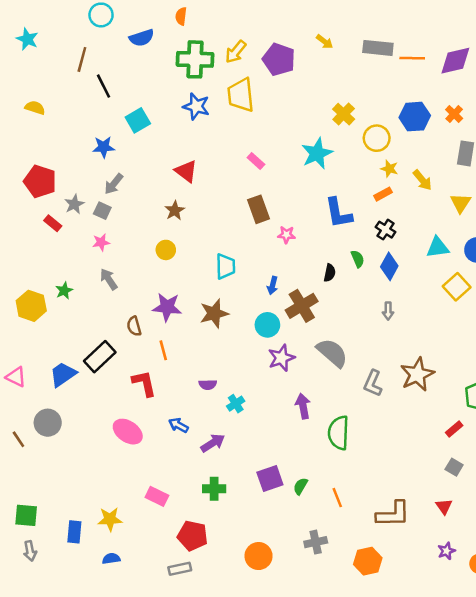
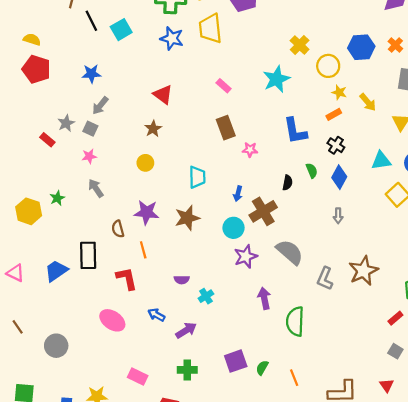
cyan square: (138, 120) -> (121, 30), moved
red pentagon: (40, 181) -> (36, 69), moved
black rectangle: (100, 357) -> (88, 255), turned -48
gray circle: (48, 423) -> (56, 346), moved

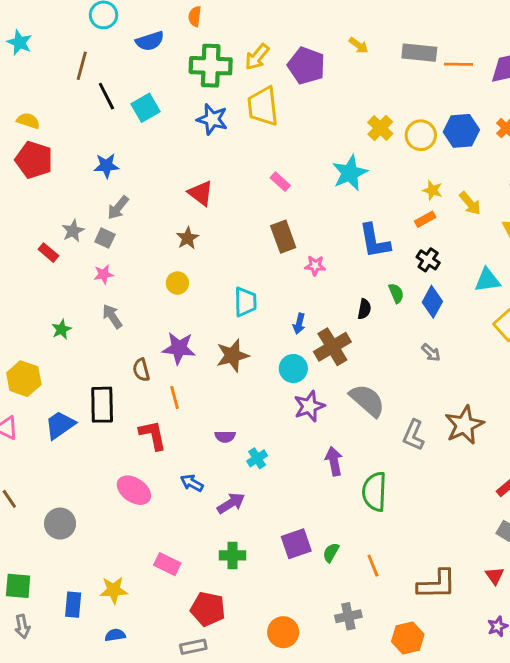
yellow circle: (328, 66) -> (421, 135), moved
yellow hexagon: (29, 211) -> (24, 379), moved
gray arrow: (338, 216) -> (431, 353), turned -48

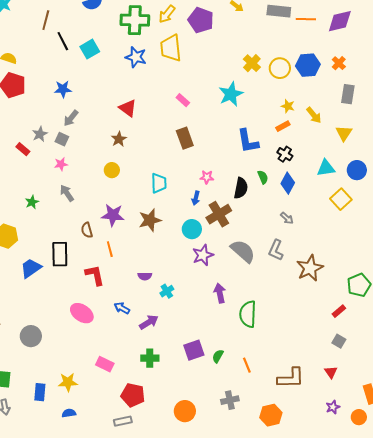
pink star: (315, 266) -> (207, 177), moved
black semicircle: (364, 309) -> (241, 188), size x1.5
gray L-shape: (414, 435) -> (276, 250), moved

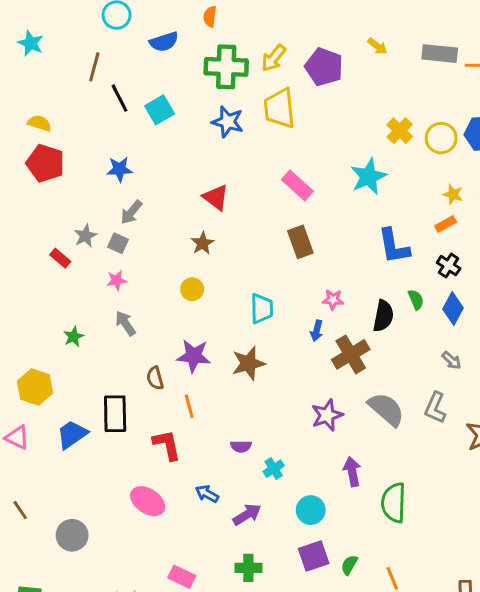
pink rectangle: (183, 100) -> (297, 185), size x1.5
cyan circle: (192, 229) -> (311, 510), moved

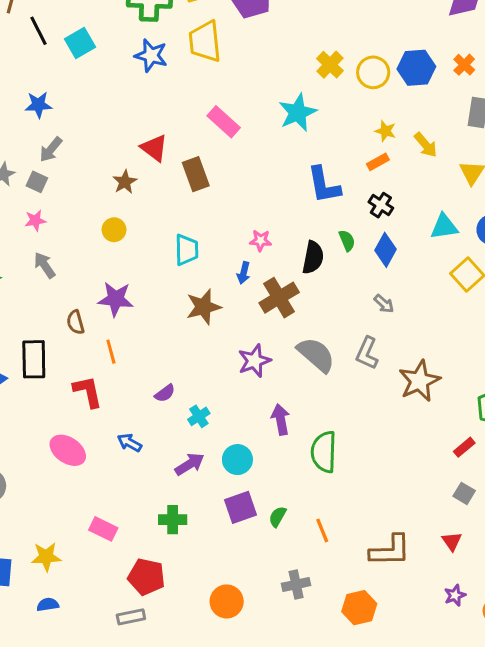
red triangle: (216, 197) -> (154, 148), moved
brown rectangle: (300, 242) -> (196, 174), moved
brown star: (248, 363) -> (203, 307), moved
purple semicircle: (241, 446) -> (165, 393), turned -36
purple arrow: (247, 515) -> (190, 464), moved

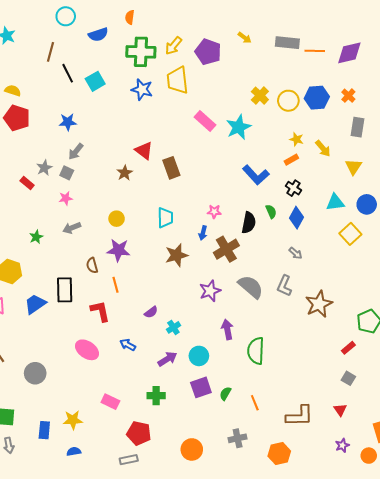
pink rectangle: (224, 122) -> (205, 121), moved
blue L-shape: (324, 185) -> (256, 175), turned -32
yellow circle: (114, 230) -> (117, 219), moved
gray arrow: (45, 265) -> (72, 228), turned -78

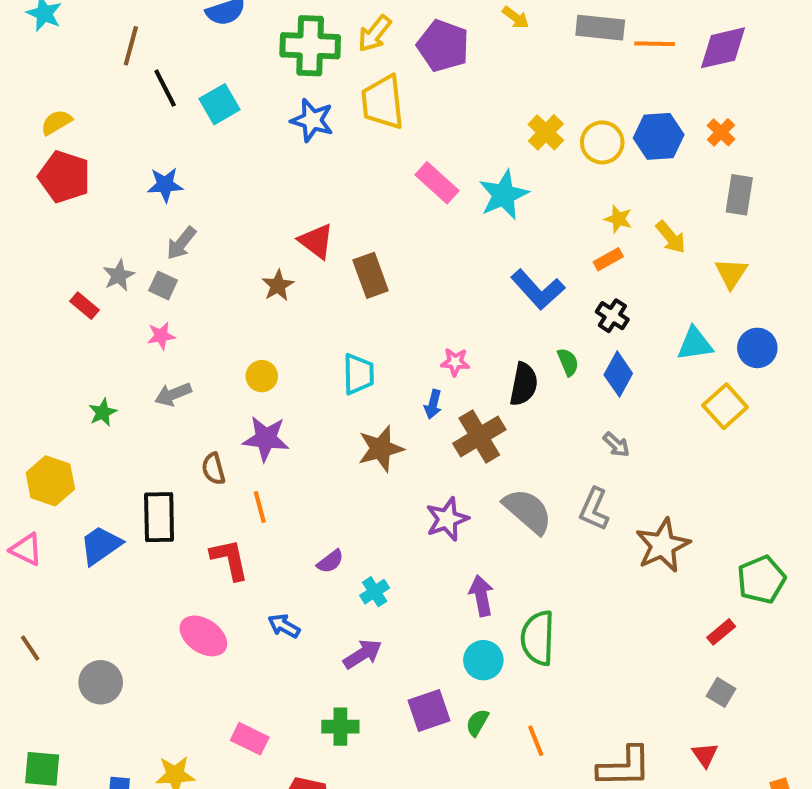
yellow semicircle: (13, 91) -> (56, 122), turned -49
cyan circle: (199, 356) -> (483, 660), moved

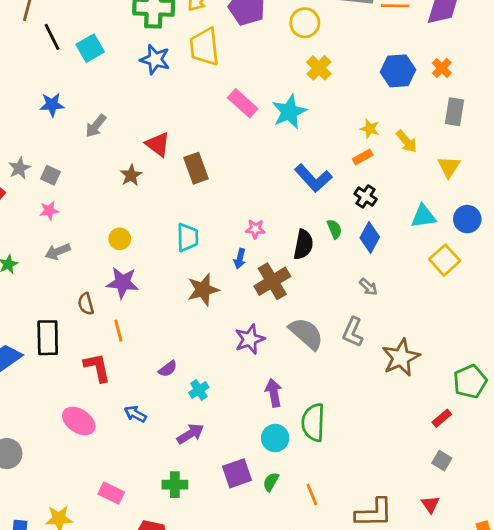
yellow circle: (602, 142) -> (305, 23), moved
gray arrow: (181, 243) -> (96, 126), moved

